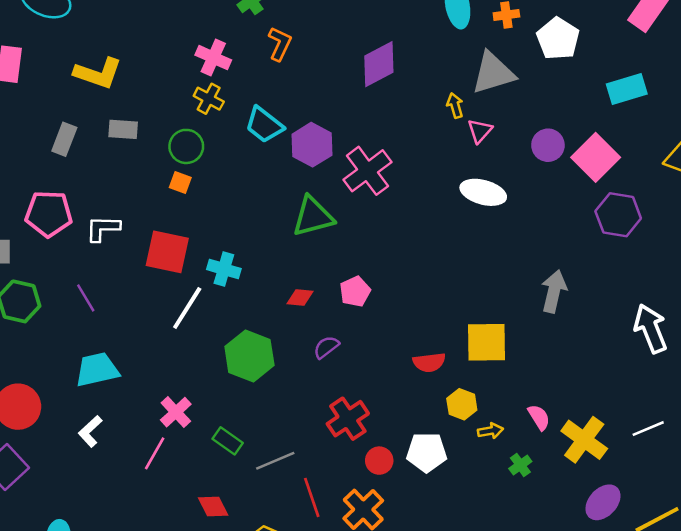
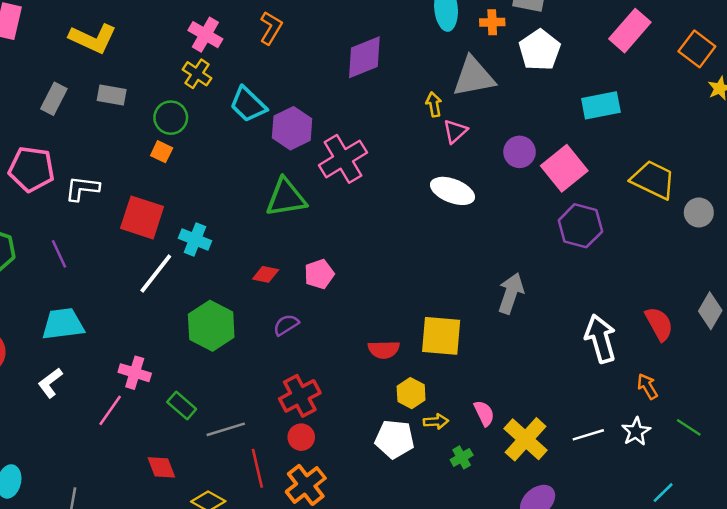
pink cross: (176, 412) -> (135, 373), turned -36
white pentagon: (427, 452) -> (395, 439), moved
red circle: (379, 461) -> (301, 437), moved

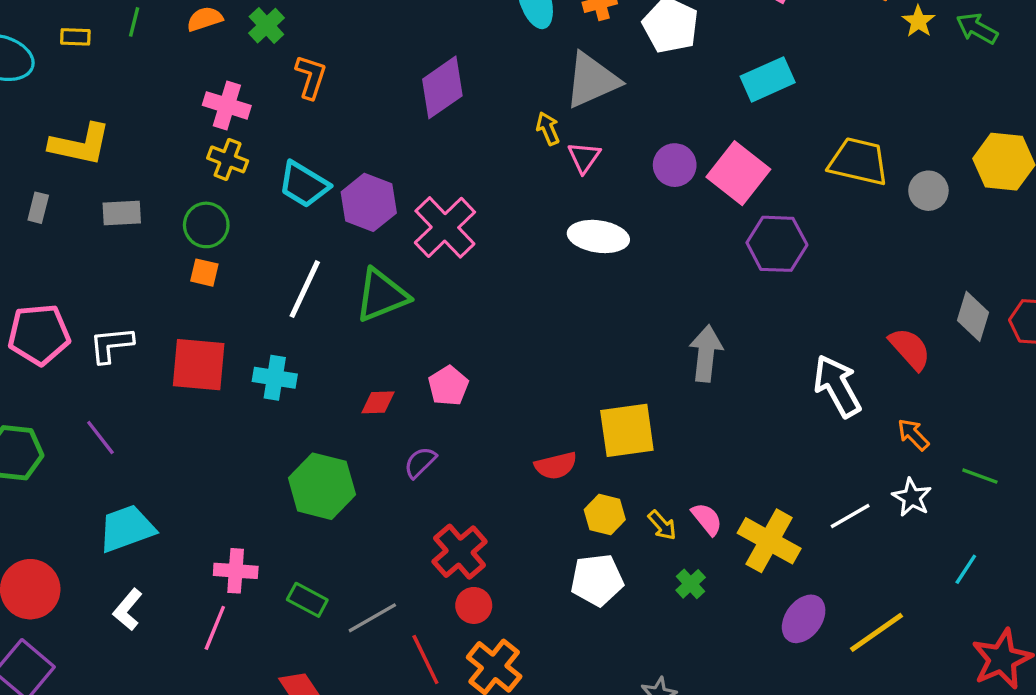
gray rectangle: (54, 99) -> (38, 208), moved, size x0.7
white line: (156, 273) -> (305, 289), moved
yellow arrow: (436, 422) -> (662, 525), moved, turned 65

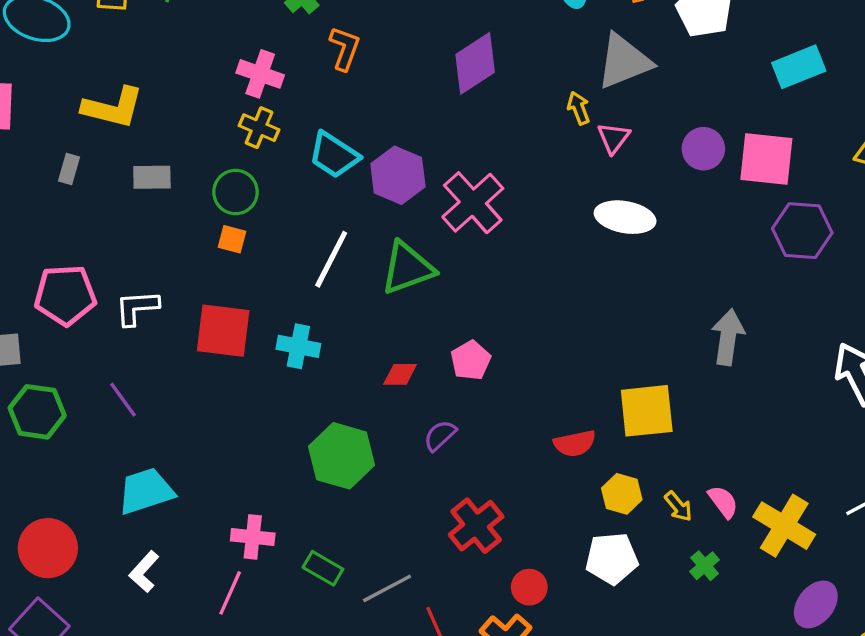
pink square: (738, 173) -> (766, 159), turned -34
red circle: (474, 605) -> (529, 587), moved

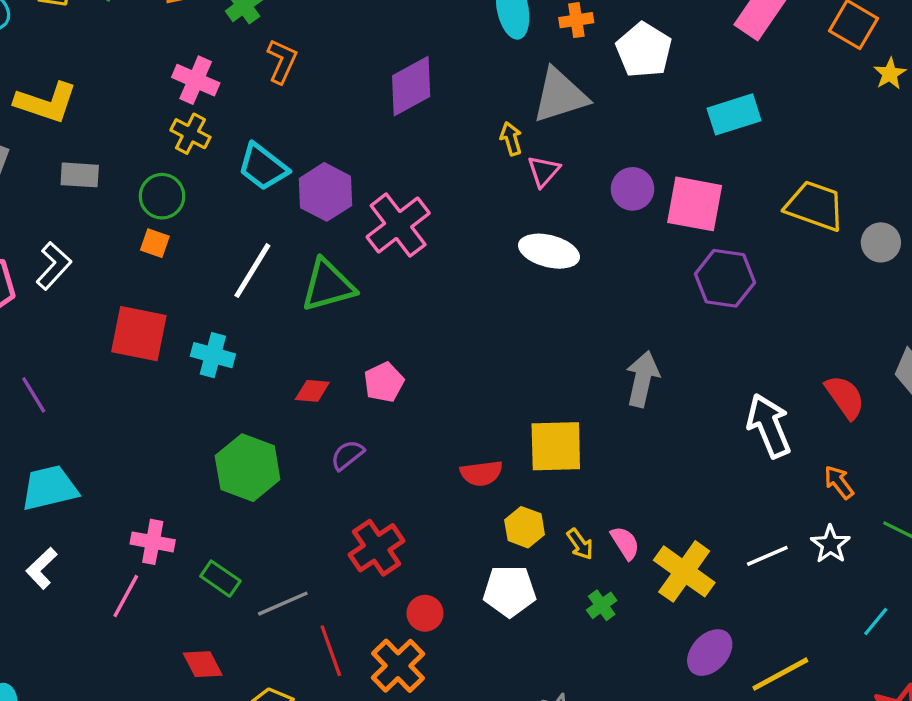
white L-shape: (137, 308) -> (54, 266), moved, turned 132

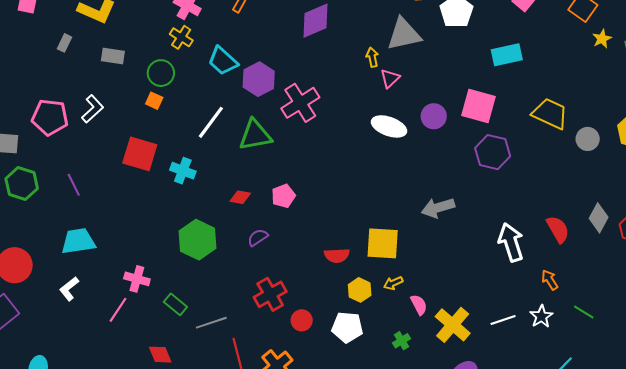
purple circle: (632, 189) -> (434, 116), moved
gray arrow: (642, 379) -> (438, 208), turned -124
yellow arrow: (580, 544) -> (393, 283), moved, turned 96
red circle: (425, 613) -> (302, 320), moved

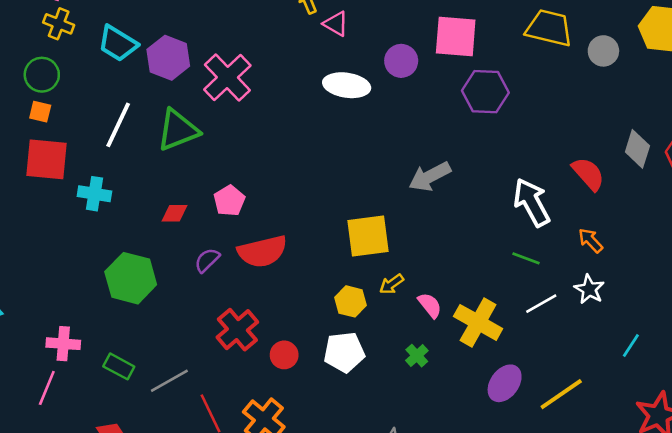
pink triangle: (390, 78) -> (336, 24), turned -35
red square: (140, 154) -> (47, 159), moved
red semicircle: (337, 255) -> (262, 251), moved, size x1.5
green line: (584, 312) -> (526, 258), moved

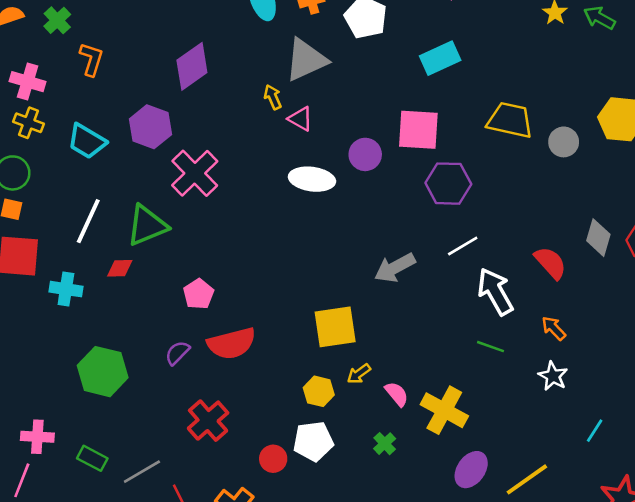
purple hexagon: (168, 58) -> (150, 127), moved
red diamond: (175, 213) -> (120, 268), moved
white line: (541, 304) -> (463, 246), moved
red circle: (284, 355) -> (273, 459), moved

